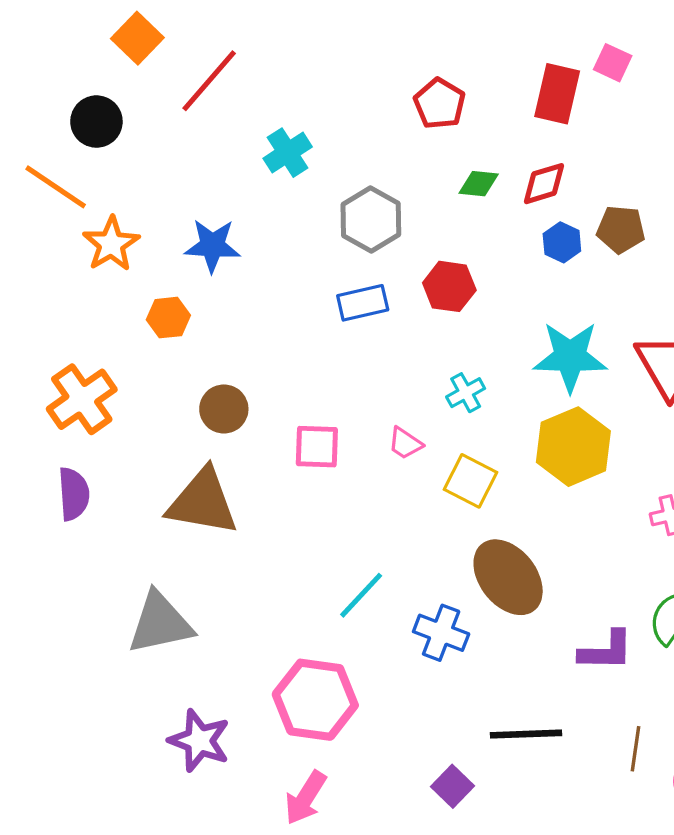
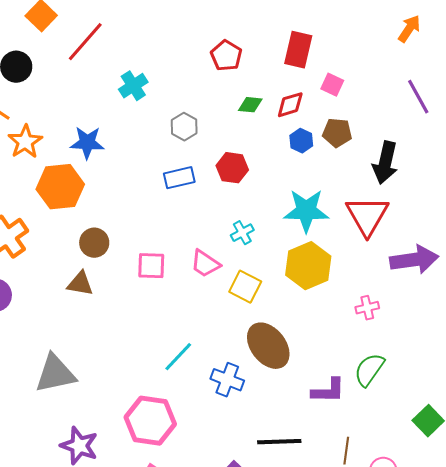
pink square: (613, 63) -> (332, 85), moved
gray hexagon: (371, 220) -> (184, 127), size x0.7
orange hexagon: (168, 318) -> (60, 187), size x1.8
pink trapezoid: (405, 443) -> (205, 264), size x1.4
brown triangle: (203, 502) -> (80, 284), moved, size x0.6

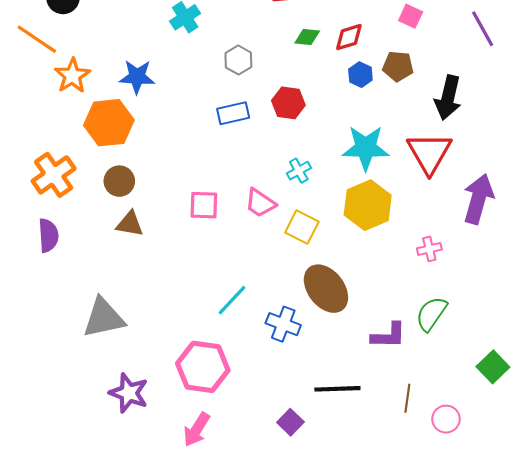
pink square: (332, 85) -> (411, 16), moved
brown circle: (94, 243) -> (119, 181), moved
purple arrow: (414, 260) -> (478, 199), turned -66

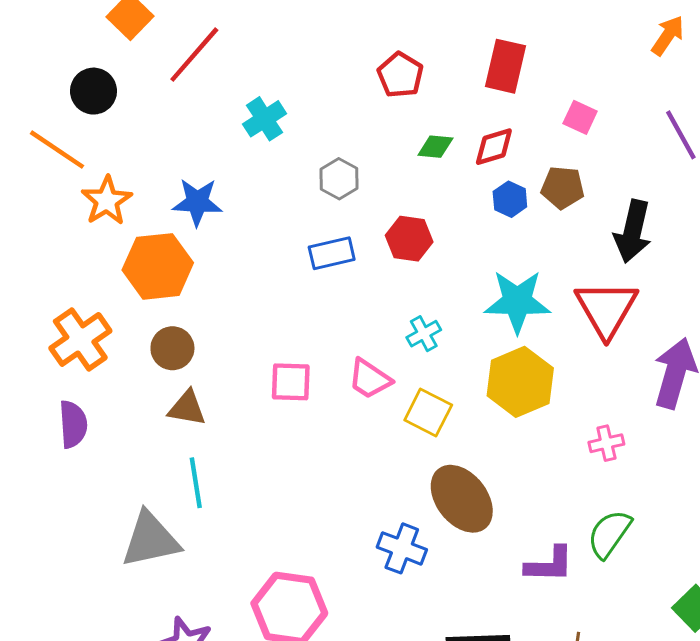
cyan line: (232, 300) -> (196, 483), moved, turned -52

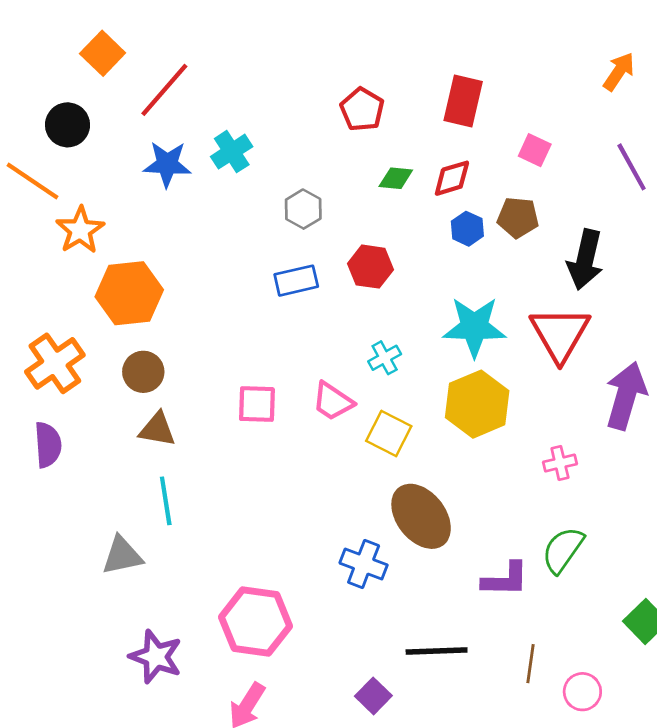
blue star: (197, 202) -> (167, 164), moved
gray triangle: (151, 540) -> (122, 556), size x0.7

